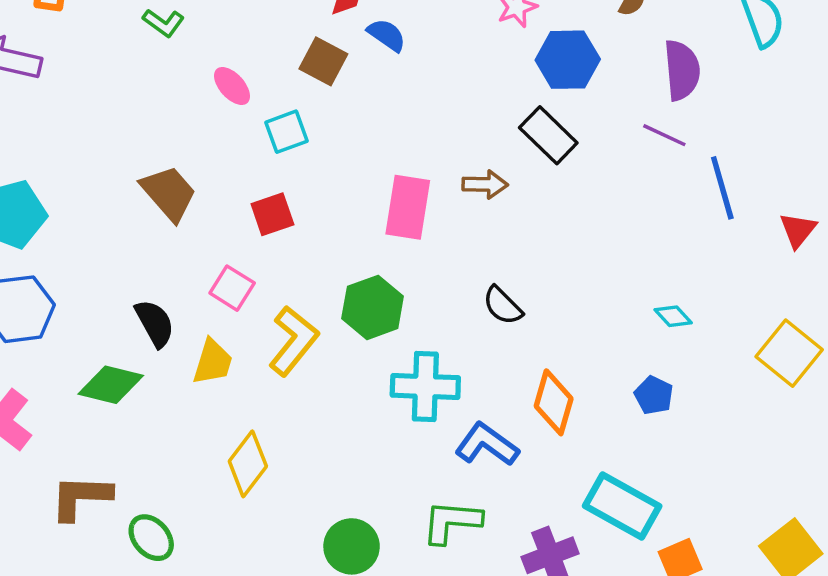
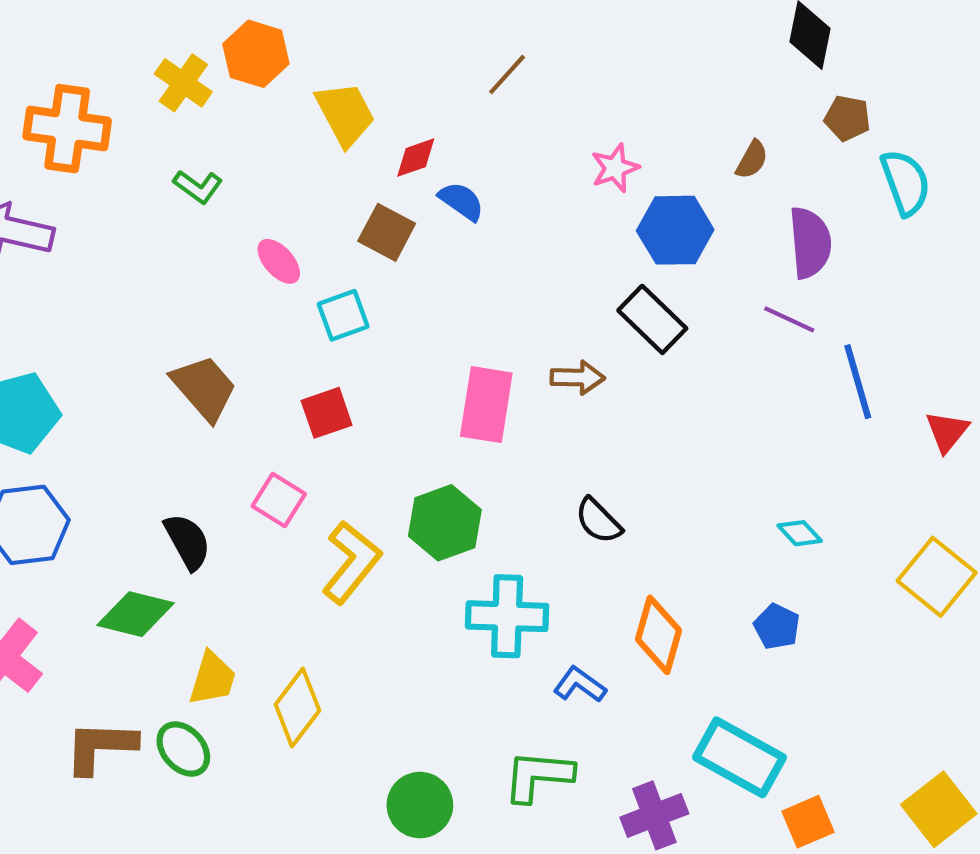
yellow trapezoid: (213, 362) -> (212, 678), moved
blue L-shape: (487, 444) -> (580, 685), size x0.7
green ellipse: (151, 538) -> (183, 749), moved

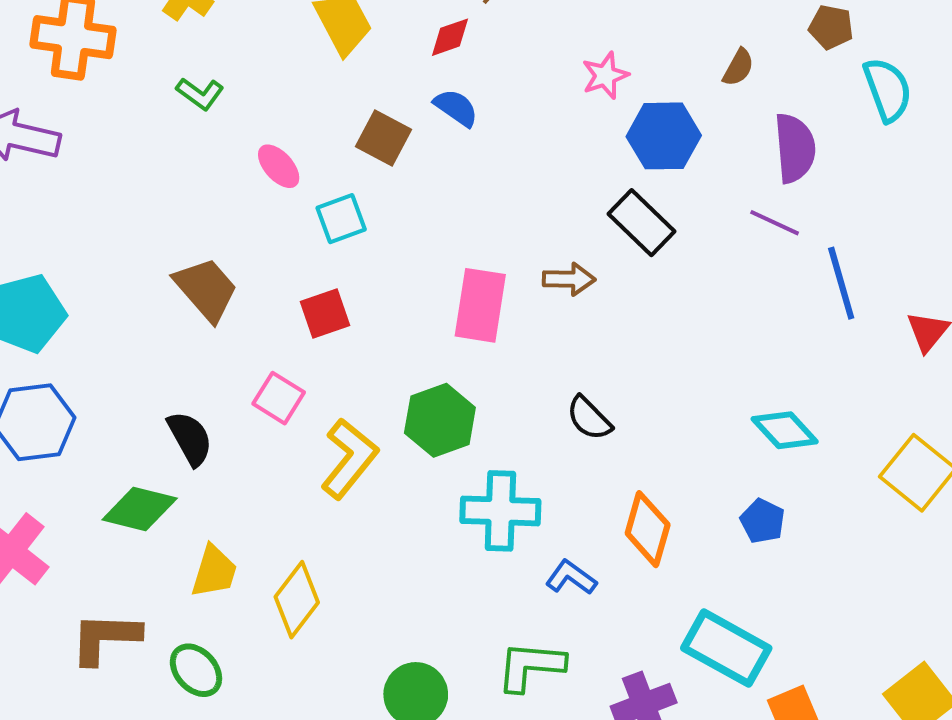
red diamond: (416, 158) -> (450, 37), moved
cyan diamond: (800, 533) -> (785, 430), size x1.5
green ellipse: (183, 749) -> (196, 670), moved

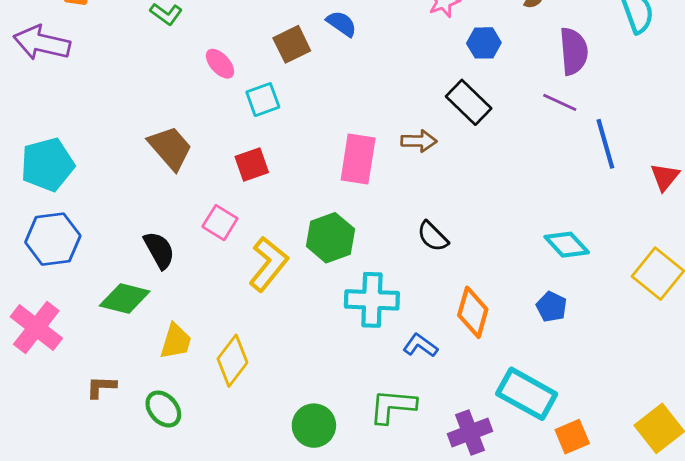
blue hexagon: (664, 136) -> (484, 43), size x0.7
brown square: (383, 138) -> (292, 44), turned 36
brown L-shape: (105, 638) -> (101, 387), size x0.6

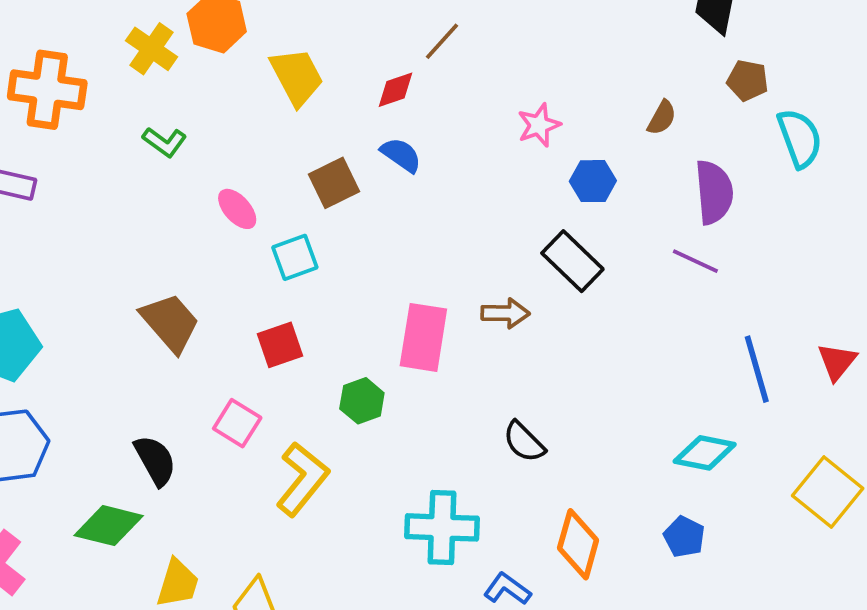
blue line: (605, 144) -> (757, 369), moved
green hexagon: (330, 238) -> (362, 401), moved, size x0.7
cyan diamond: (567, 245) -> (705, 453), turned -36

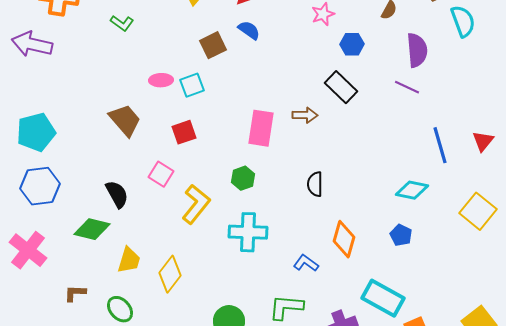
pink ellipse: (237, 209) -> (161, 80), moved, turned -50
green hexagon: (362, 401) -> (243, 178), moved
black semicircle: (524, 442) -> (315, 184), turned 45
cyan cross: (442, 527) -> (248, 232), moved

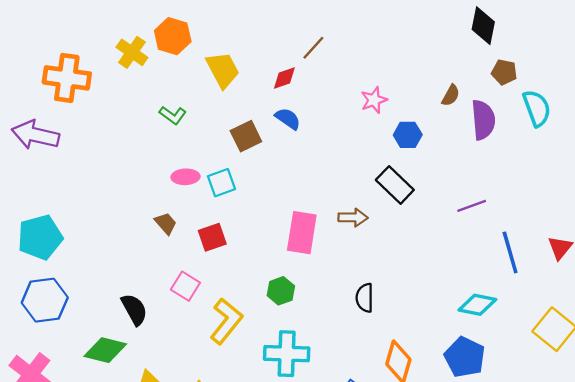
green L-shape: (122, 23) -> (173, 115), moved
purple semicircle: (417, 50) -> (483, 120), moved
purple line: (407, 87) -> (472, 206), moved, turned -45
brown trapezoid: (125, 120) -> (166, 223), moved, size x0.6
blue pentagon: (401, 235) -> (465, 357), size x1.6

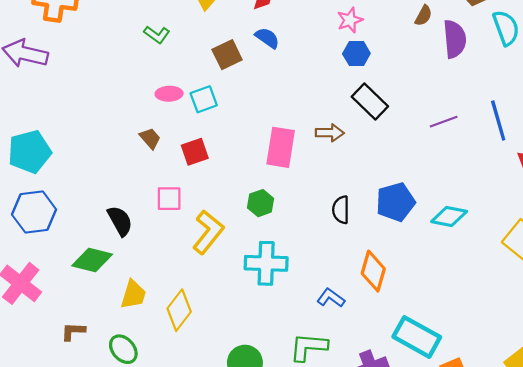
blue hexagon: (408, 135) -> (356, 54), moved
blue line: (510, 252) -> (498, 120), moved
pink square: (185, 286) -> (169, 199), turned -32
blue pentagon: (465, 357) -> (396, 202), moved, turned 30

